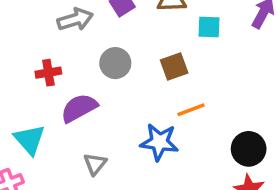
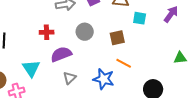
orange line: (191, 110) -> (124, 63), turned 42
gray triangle: (95, 164) -> (70, 78), moved

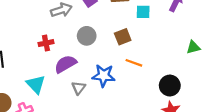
blue star: (104, 79) -> (104, 76), moved

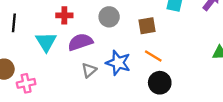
cyan triangle: (36, 84) -> (46, 42), moved
black circle: (170, 86) -> (160, 83), moved

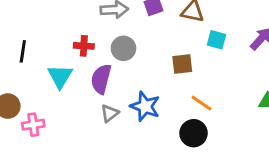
gray circle: (109, 17) -> (123, 48), moved
purple semicircle: (80, 42) -> (101, 79), turned -60
orange line: (153, 56) -> (201, 103), moved

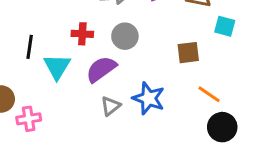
black line: (23, 51) -> (30, 47), moved
purple semicircle: (101, 79) -> (101, 69), turned 40
black circle: (194, 133) -> (222, 127), moved

